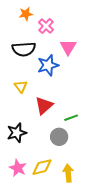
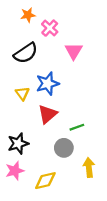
black semicircle: (24, 49) -> (26, 53), turned -30
blue star: (48, 65) -> (48, 84), moved
pink star: (18, 168) -> (15, 171), moved, turned 30
yellow arrow: (68, 173) -> (89, 167), moved

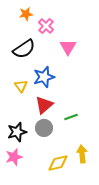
gray circle: (64, 148) -> (44, 128), moved
yellow diamond: (45, 181) -> (58, 163), moved

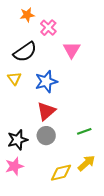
yellow triangle: (21, 86) -> (14, 78), moved
green line: (71, 117) -> (84, 131), moved
yellow arrow: (82, 154) -> (86, 163), turned 54

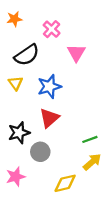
orange star: (27, 15) -> (14, 19), moved
gray circle: (46, 136) -> (40, 152), moved
black star: (18, 140) -> (19, 133), moved
yellow arrow: (86, 163) -> (92, 162), moved

